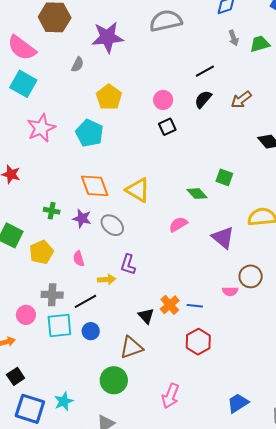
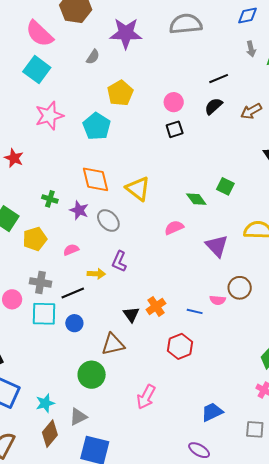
pink semicircle: (79, 259) -> (71, 250), turned 77
blue line: (195, 306) -> (195, 311), moved
cyan star: (64, 401) -> (45, 403), moved

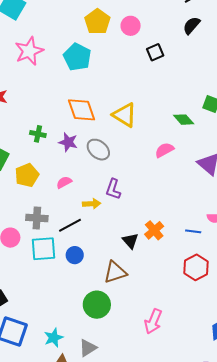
pink circle: (174, 102) -> (131, 26), moved
red hexagon: (180, 346) -> (196, 267), moved

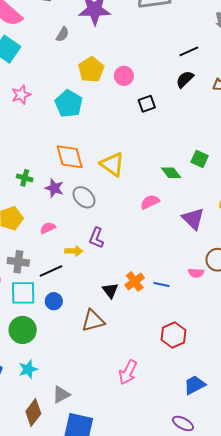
pink star: (29, 51) -> (21, 95), size x0.7
blue line: (193, 231) -> (162, 285), moved
red hexagon: (196, 267) -> (174, 335), moved
green circle: (97, 305) -> (23, 330), moved
cyan star: (54, 338) -> (28, 369), moved

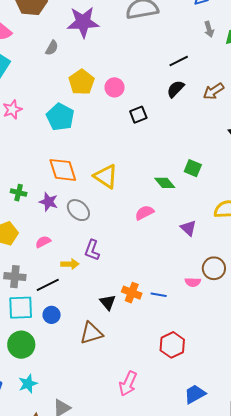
purple triangle: (193, 219) -> (188, 228), size x0.7
orange cross: (135, 281) -> (132, 293), turned -30

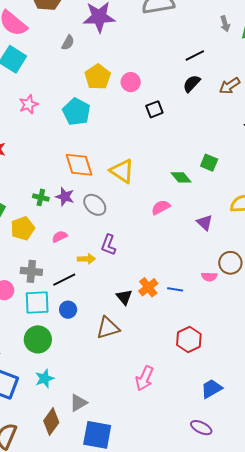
green cross: (19, 193) -> (41, 197), moved
orange cross: (132, 293) -> (148, 287), turned 30

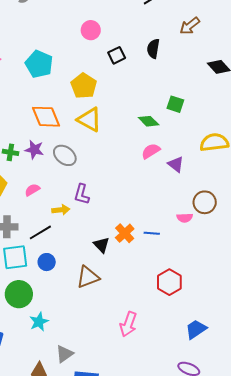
yellow pentagon: (98, 77) -> (84, 86), moved
black semicircle: (192, 84) -> (153, 49), moved, turned -30
pink semicircle: (161, 207) -> (151, 151), moved
cyan star: (45, 378) -> (39, 322), moved

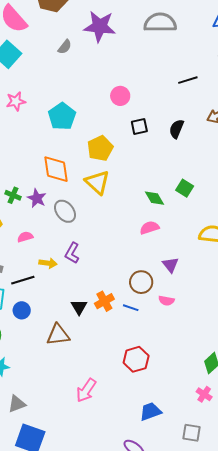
purple triangle: (176, 164) -> (170, 265), moved
brown circle: (205, 202) -> (141, 282), moved

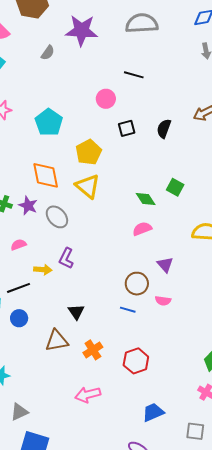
black line: (188, 80) -> (134, 75), moved, turned 36
orange cross: (104, 301) -> (93, 350), moved
pink arrow: (86, 390) -> (88, 395), turned 45

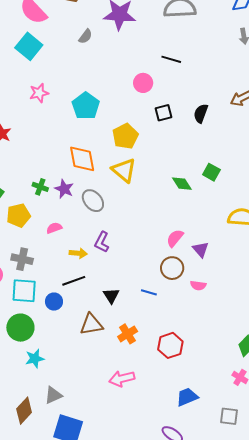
pink semicircle: (142, 229) -> (175, 238), moved, turned -30
black line: (19, 288) -> (74, 281), moved
blue line: (128, 310) -> (149, 292), moved

